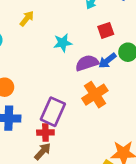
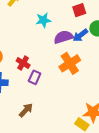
purple rectangle: (53, 112) -> (35, 77), size x0.6
red cross: (45, 133) -> (23, 63), moved, turned 32

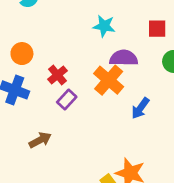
blue arrow: (80, 35) -> (140, 108), moved, turned -35
orange cross: (70, 63) -> (109, 80), moved, turned -35

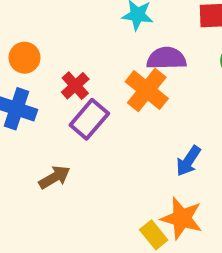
purple rectangle: (67, 100) -> (89, 119), size x1.4
blue arrow: (140, 108) -> (188, 161), moved

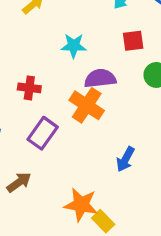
red cross: (75, 86) -> (29, 88), moved, turned -35
orange star: (182, 218) -> (81, 205), moved

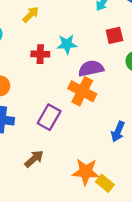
red cross: (29, 88) -> (40, 54), moved

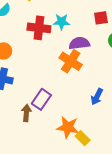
red cross: (40, 54) -> (39, 28), size x1.5
purple rectangle: (49, 117) -> (41, 99), moved
brown arrow: (34, 159) -> (26, 113), turned -49

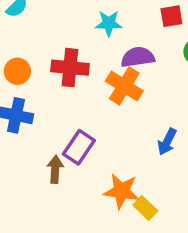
red cross: (39, 28) -> (70, 68), moved

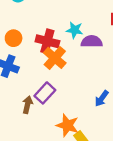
cyan star: (109, 23) -> (75, 30), moved
orange cross: (124, 86) -> (55, 58), moved

